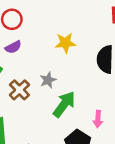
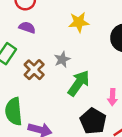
purple semicircle: (13, 47) -> (27, 27), turned -133

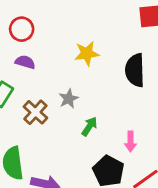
green arrow: (79, 83) -> (89, 126), size x0.6

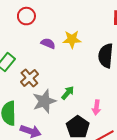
purple semicircle: (25, 62) -> (48, 43), moved
gray star: (69, 99) -> (44, 101), moved, size x1.6

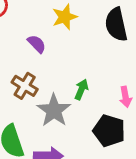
purple semicircle: (48, 43) -> (37, 44), moved, turned 40

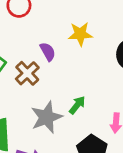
brown cross: (25, 86) -> (27, 73), moved

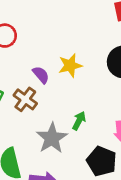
yellow star: (80, 34) -> (70, 65), moved

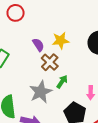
brown cross: (25, 99) -> (50, 62), moved

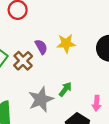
brown cross: (50, 62) -> (23, 61), moved

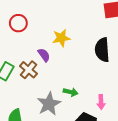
yellow star: (66, 43) -> (61, 38), moved
green arrow: (65, 89) -> (71, 92), turned 72

